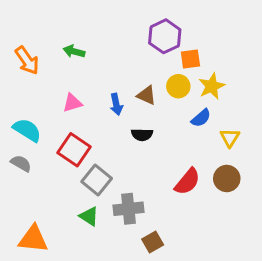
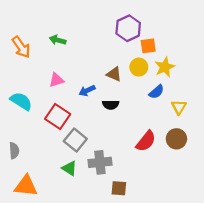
blue arrow: (116, 104) -> (87, 91), moved, turned 77
gray semicircle: (21, 163) -> (14, 151), moved, turned 56
brown square: (153, 242) -> (119, 188), turned 35

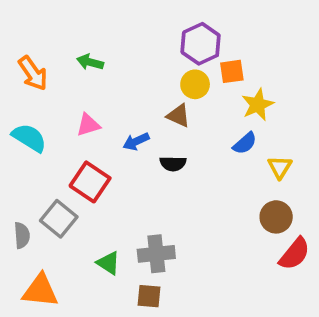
yellow circle: (139, 67) -> (195, 84), moved
cyan semicircle: (21, 101) -> (29, 138), moved
gray square: (75, 140) -> (59, 219), moved
red semicircle: (146, 141) -> (295, 254), moved
brown square: (119, 188) -> (149, 296), moved

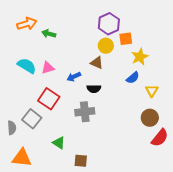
orange arrow: (33, 73) -> (27, 24), moved, turned -72
cyan semicircle: (29, 138) -> (27, 66), moved
gray cross: (156, 254) -> (85, 112), moved

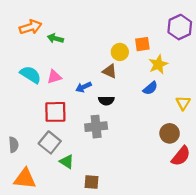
purple hexagon: (109, 24) -> (180, 27), moved
yellow triangle: (152, 91) -> (183, 103), moved
red square: (49, 99) -> (55, 112), turned -35
gray square: (32, 119) -> (50, 142), moved

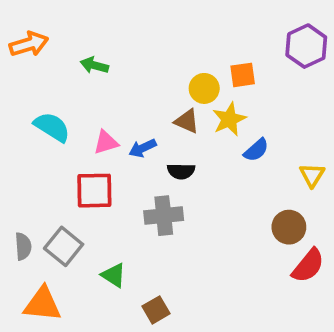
orange arrow: (30, 27) -> (29, 44), moved
yellow star: (158, 64) -> (229, 119), moved
pink triangle: (54, 77) -> (106, 142), moved
gray square: (50, 142) -> (64, 246), moved
brown square: (92, 182) -> (156, 310), turned -35

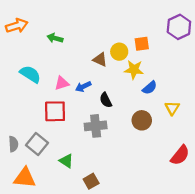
yellow star: (229, 119) -> (134, 70), turned 30
brown triangle: (187, 121) -> (100, 60), moved
black semicircle: (181, 171) -> (106, 100), turned 63
yellow triangle: (312, 175) -> (172, 108), moved
brown circle: (289, 227) -> (142, 120), moved

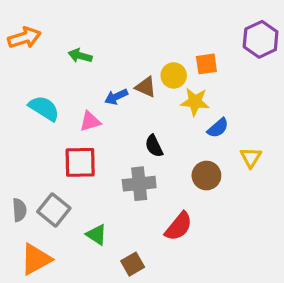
blue arrow: (83, 87) -> (116, 97), moved
red semicircle: (180, 155) -> (179, 226), moved
orange triangle: (25, 178) -> (36, 259), turned -35

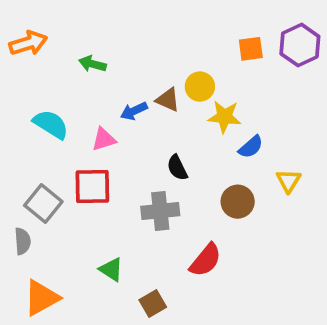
orange square: (206, 64) -> (251, 49), moved
gray square: (54, 210) -> (43, 203), moved

